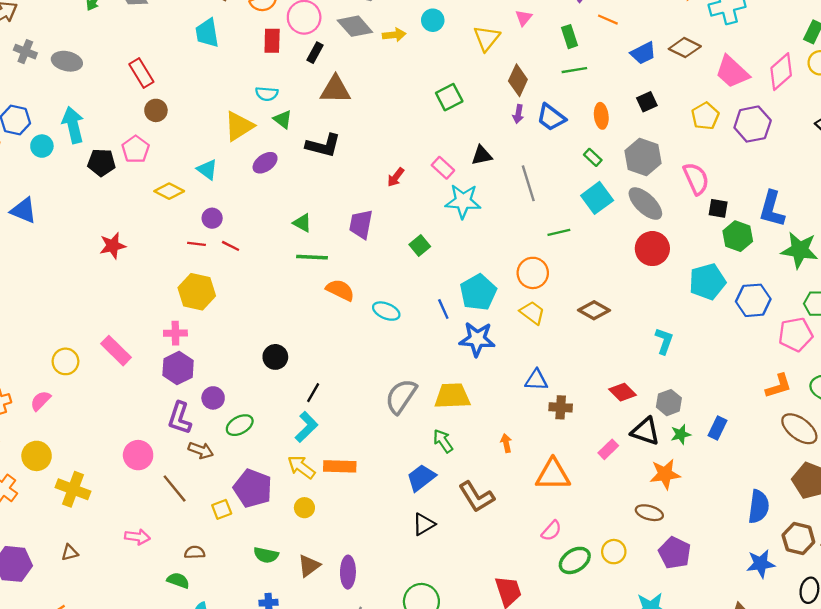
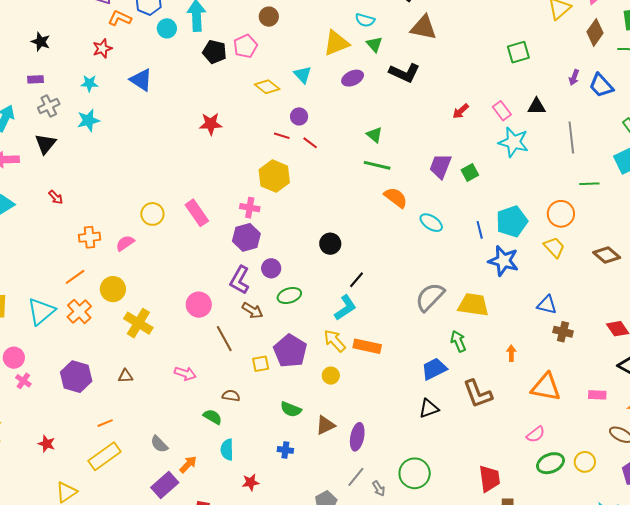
brown diamond: (518, 80) -> (595, 32), moved
purple trapezoid: (361, 224) -> (440, 166), moved
pink rectangle: (608, 449) -> (597, 395), moved, turned 36

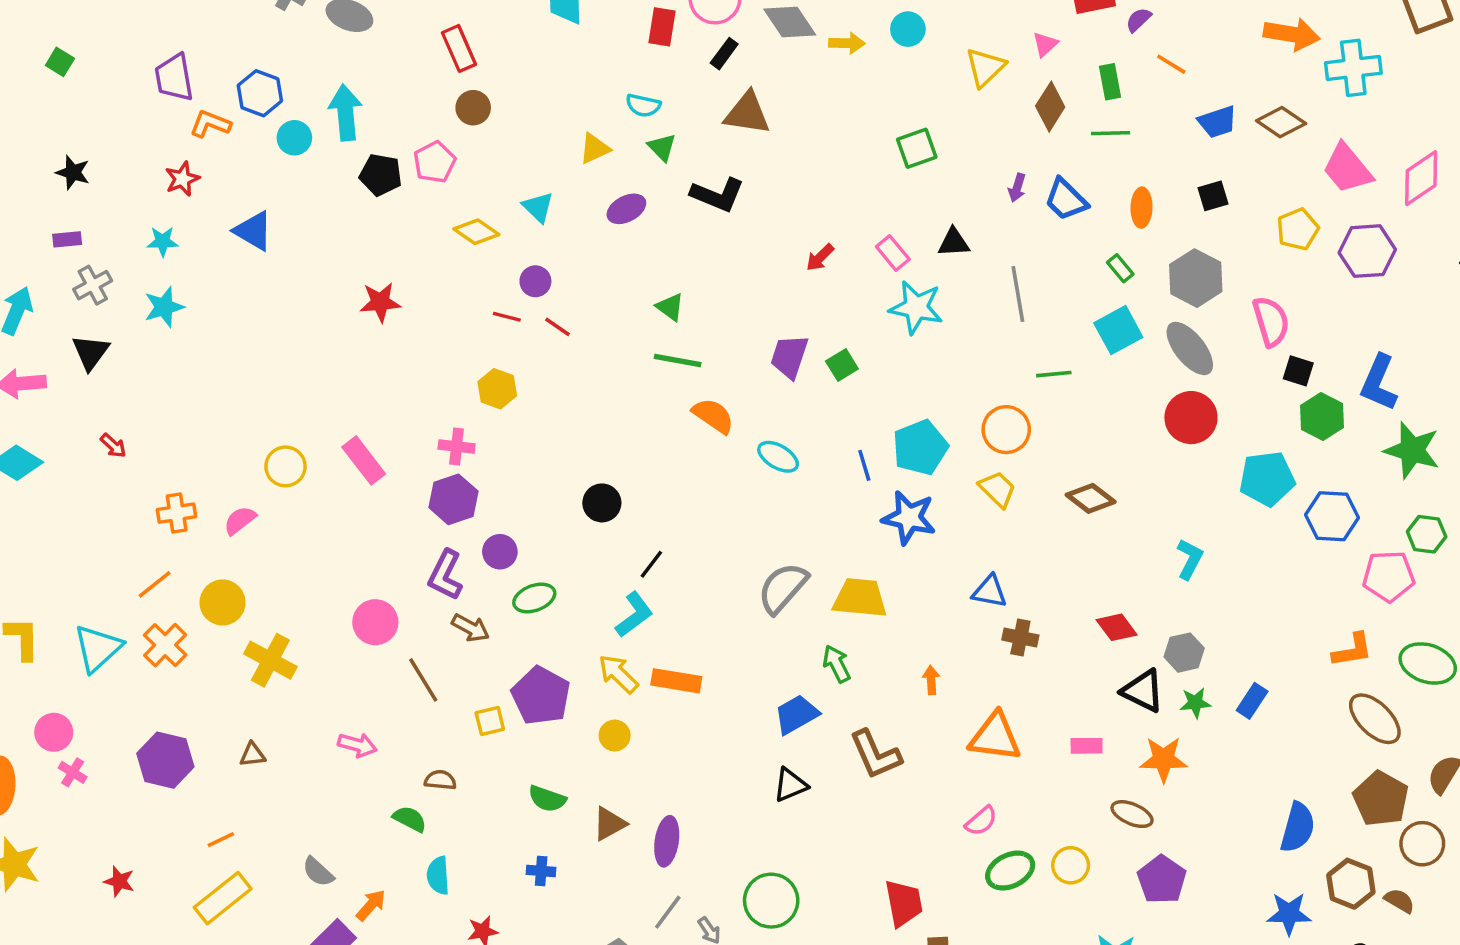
yellow triangle: (336, 43) -> (595, 149), size x0.7
yellow hexagon: (274, 176) -> (497, 389), size x0.7

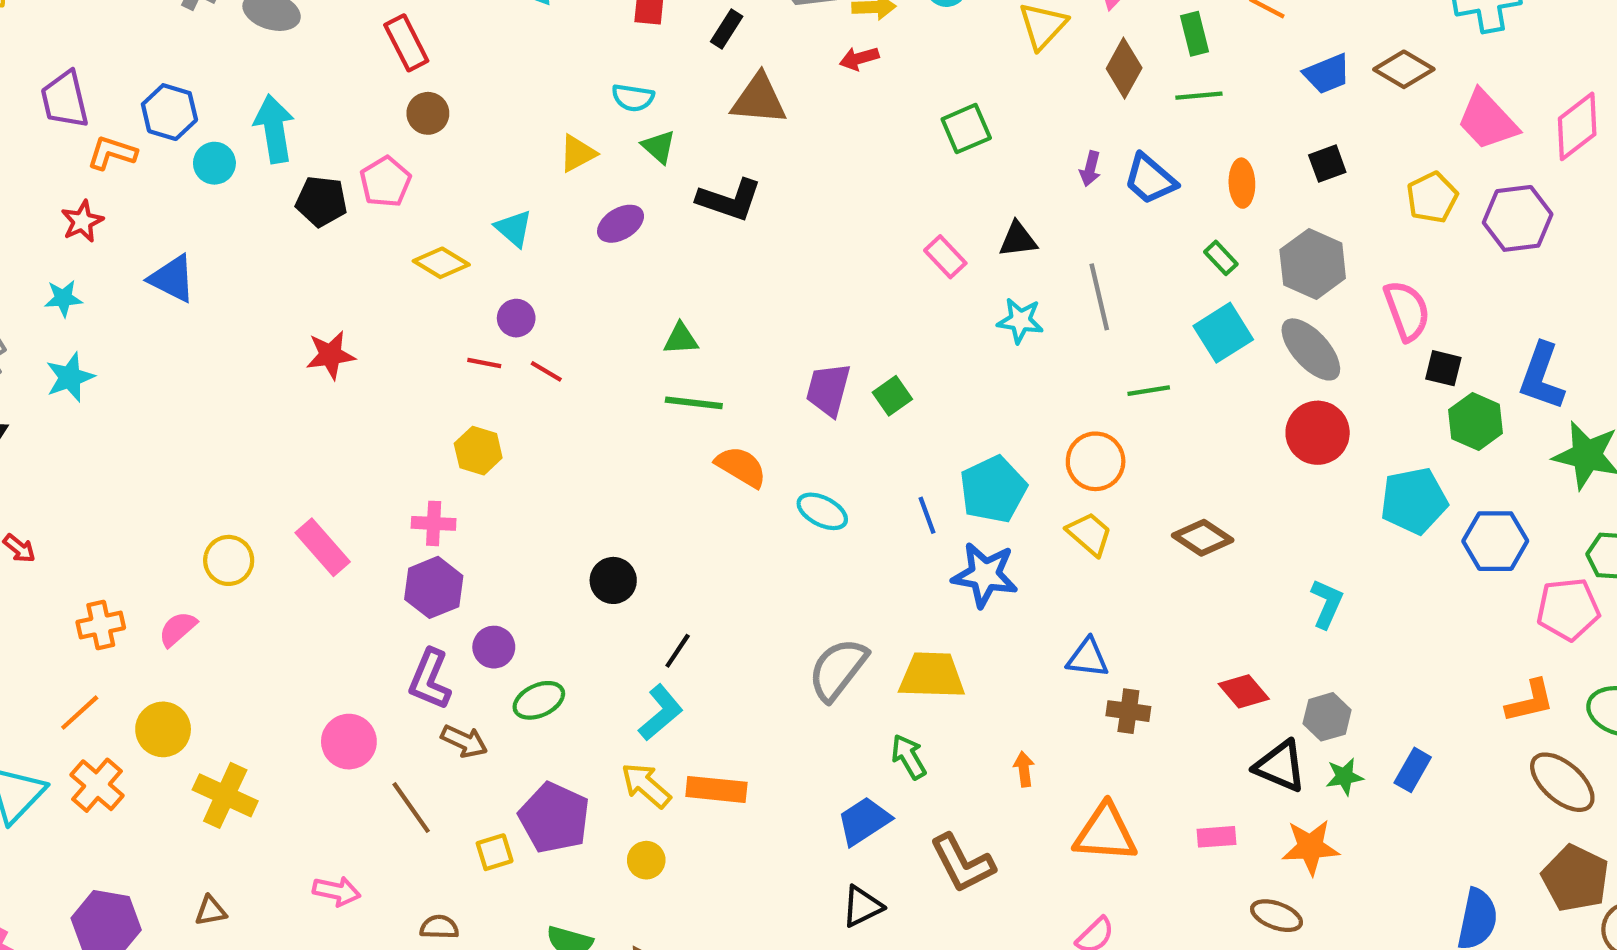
red arrow: (820, 257) -> (859, 58), moved, turned 32
green triangle: (670, 307) -> (681, 339), turned -36
cyan star: (916, 307) -> (1020, 321), moved, size x0.7

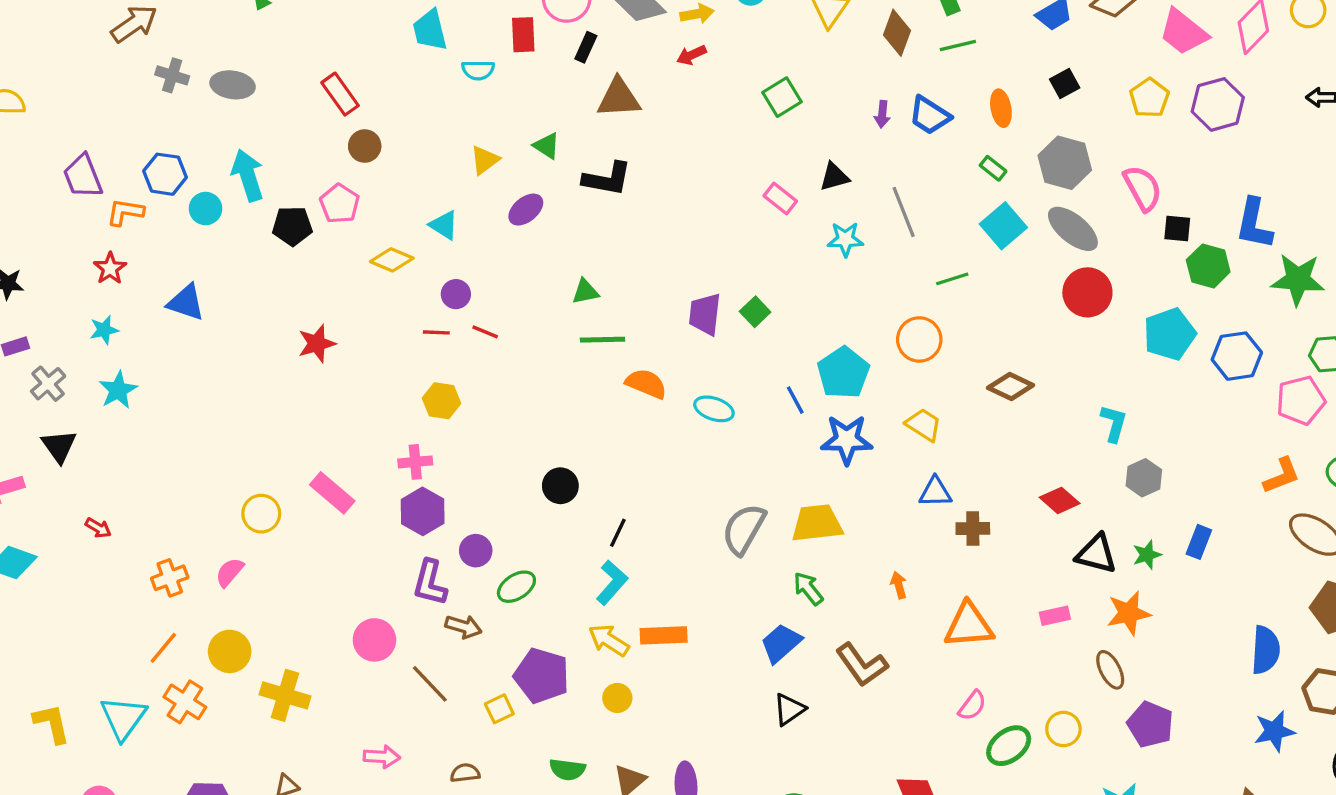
cyan semicircle: (633, 98) -> (478, 70), moved
yellow trapezoid: (1089, 534) -> (924, 425), moved
gray hexagon: (1327, 717) -> (1144, 478), moved
brown ellipse: (1277, 916) -> (1110, 670), turned 51

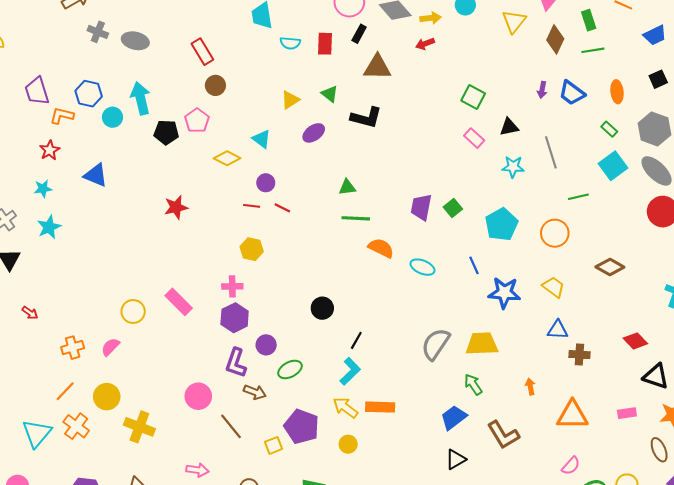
red rectangle: (523, 35) -> (325, 44), moved
green square: (782, 97) -> (473, 97), moved, turned -35
cyan pentagon: (843, 373) -> (501, 224), moved

